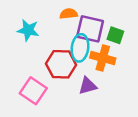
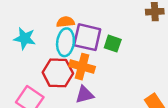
cyan ellipse: (80, 48) -> (65, 42), moved
orange cross: (103, 58) -> (82, 67), moved

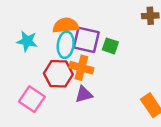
orange semicircle: (65, 22) -> (66, 25), size x1.5

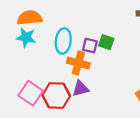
orange semicircle: (66, 25) -> (30, 18), moved
purple square: (86, 40) -> (90, 46), moved, size x0.6
red hexagon: (58, 74) -> (56, 96), moved

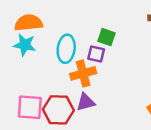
green square: (106, 42) -> (106, 37), moved
orange cross: (78, 63) -> (83, 73), turned -30
pink square: (31, 93) -> (30, 107), turned -30

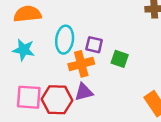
green square: (106, 37) -> (120, 59), moved
cyan star: (25, 45) -> (24, 50), moved

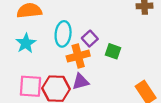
purple square: (94, 45) -> (90, 39), turned 35
cyan star: (24, 50) -> (26, 43), turned 30

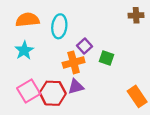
cyan ellipse: (63, 34) -> (59, 26), moved
pink square: (30, 86) -> (29, 91), turned -35

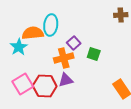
orange semicircle: (28, 20) -> (33, 33), moved

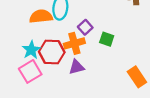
cyan star: (19, 47) -> (31, 50), moved
red hexagon: (45, 86) -> (52, 52), moved

